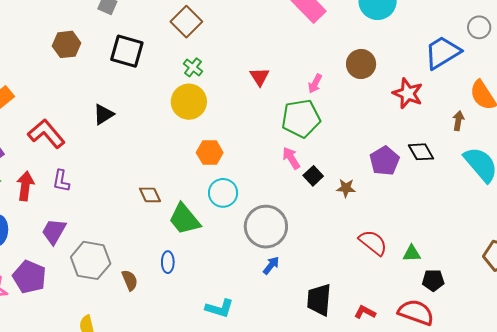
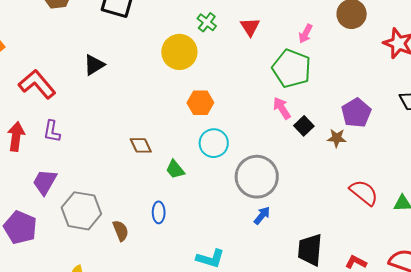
green cross: (193, 67) -> (207, 22), moved
green pentagon: (301, 118) -> (292, 69), turned 30
purple pentagon: (384, 161) -> (356, 113), moved
green trapezoid: (184, 219) -> (175, 169), size x0.6

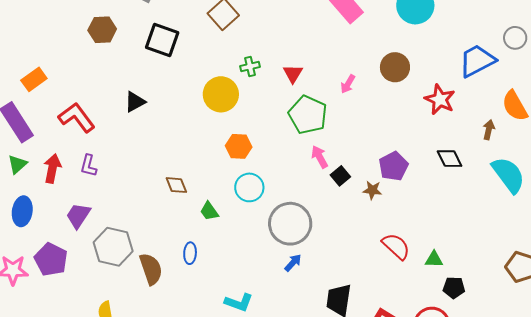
green cross: (207, 22) -> (250, 66), turned 36
green pentagon: (292, 69) -> (308, 115), moved
brown semicircle: (121, 231) -> (151, 269), size x1.5

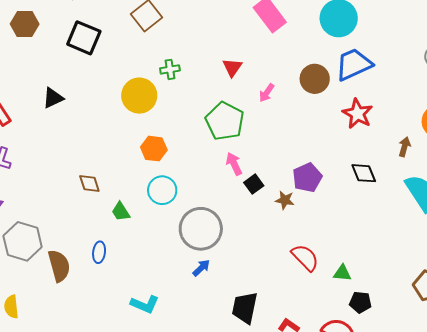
blue trapezoid: (477, 61) -> (354, 64), moved
red triangle: (293, 74) -> (232, 67), moved

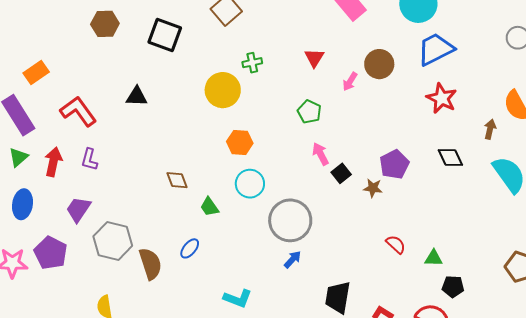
brown circle: (315, 79) -> (379, 64), moved
black triangle: (53, 98) -> (137, 96), turned 30
green pentagon: (225, 121) -> (309, 112), size x0.6
blue ellipse: (99, 252) -> (190, 248), turned 35
red semicircle: (305, 258) -> (396, 244), size x0.7

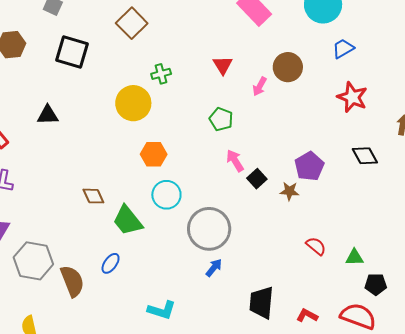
blue trapezoid: (436, 49) -> (343, 49), size x0.6
green trapezoid: (209, 207) -> (128, 221), size x1.6

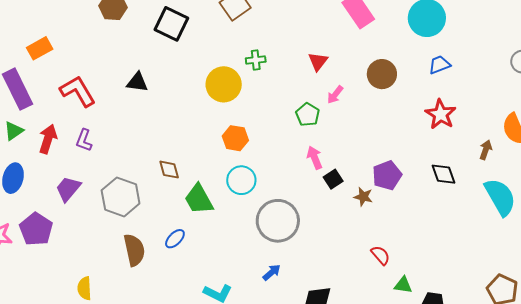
pink arrow: (260, 86) -> (335, 95), moved
green triangle: (355, 257) -> (403, 285), moved
gray hexagon: (33, 261) -> (121, 197), moved
blue arrow: (214, 268) -> (272, 272), moved

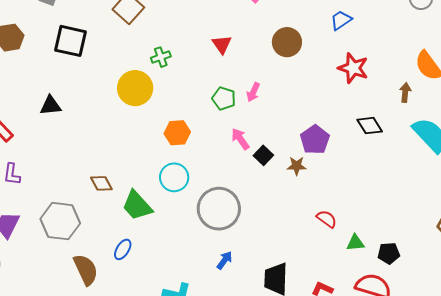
pink arrow: (335, 95) -> (253, 92), moved
orange hexagon: (235, 138) -> (177, 133), moved

